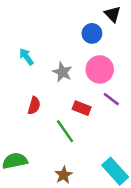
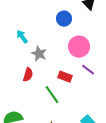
blue circle: (92, 33) -> (64, 19), moved
gray star: (62, 72) -> (39, 54), moved

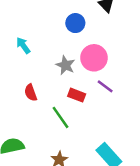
gray star: (39, 54) -> (65, 65), moved
red semicircle: (28, 75) -> (31, 93), turned 144

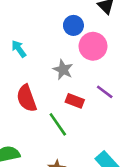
pink circle: (94, 58) -> (93, 46), moved
red semicircle: (31, 93) -> (27, 98), size x1.5

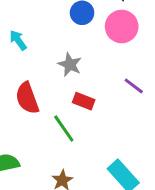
pink circle: (93, 46) -> (122, 27), moved
purple line: (105, 92) -> (134, 86), moved

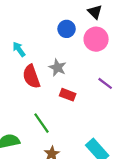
red semicircle: (27, 98) -> (31, 77), moved
green line: (64, 129) -> (42, 123), moved

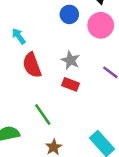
gray star: (57, 67) -> (71, 60), moved

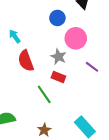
pink circle: (101, 25) -> (76, 38), moved
green line: (43, 115) -> (44, 94), moved

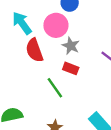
cyan arrow: (15, 36) -> (22, 23), size x1.5
pink circle: (76, 38) -> (56, 25), moved

